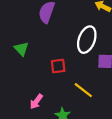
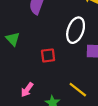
yellow line: (83, 90) -> (78, 90), moved

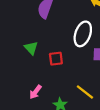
green triangle: (13, 39) -> (31, 48), moved

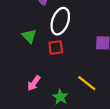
white ellipse: (83, 34) -> (60, 21), moved

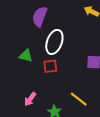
green triangle: (29, 36) -> (26, 56), turned -32

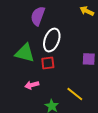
green triangle: (26, 56) -> (25, 53), size x1.5
pink arrow: (30, 99) -> (32, 85), moved, turned 40

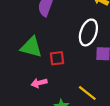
white ellipse: (52, 40) -> (88, 32), moved

